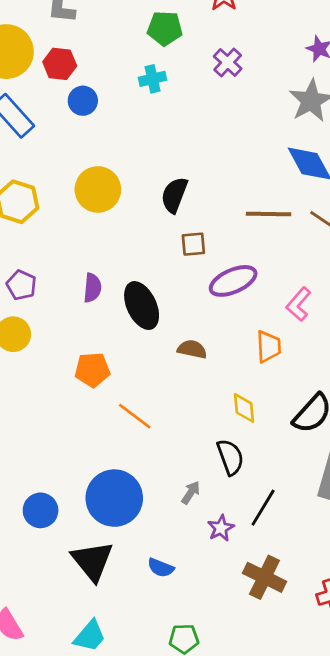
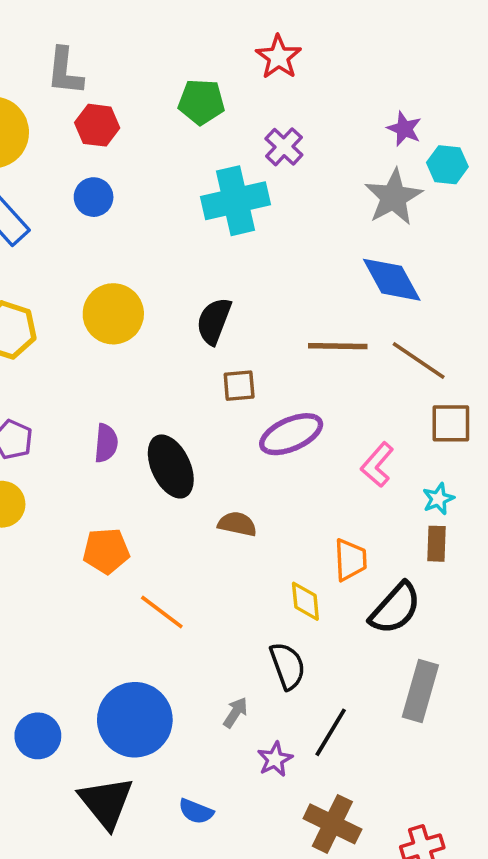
red hexagon: (60, 64) -> (97, 125), moved
cyan cross: (152, 79) -> (235, 201), moved, size x1.8
orange trapezoid: (269, 347) -> (350, 560), moved

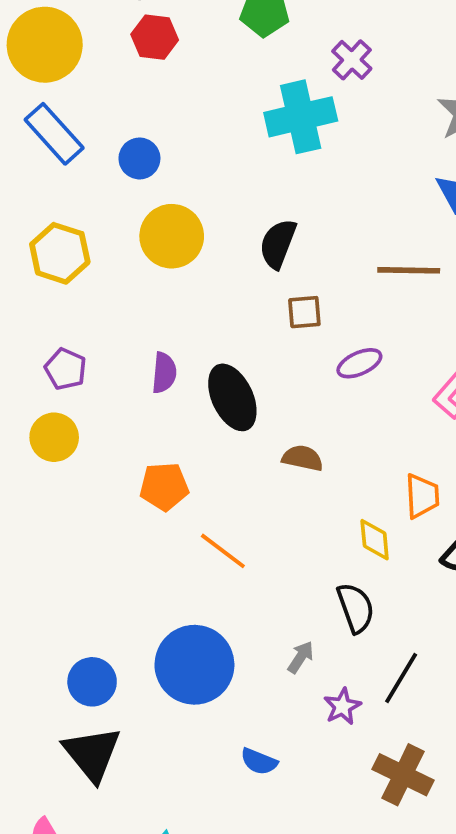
blue circle: (94, 197) -> (139, 158), moved
purple ellipse: (291, 434) -> (359, 363), size x0.7
black triangle: (106, 802) -> (92, 754), moved

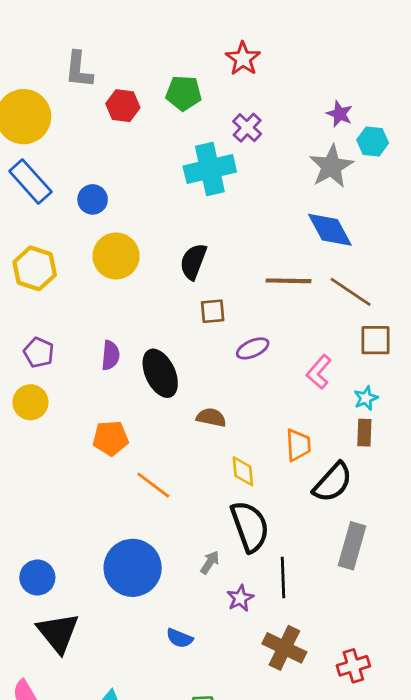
red hexagon: (155, 37) -> (123, 106), moved
yellow diamond: (375, 540) -> (243, 471), moved
black semicircle: (356, 608) -> (250, 526), size x1.4
black line: (401, 678) -> (283, 578), turned -33
blue circle: (92, 682) -> (37, 578), moved

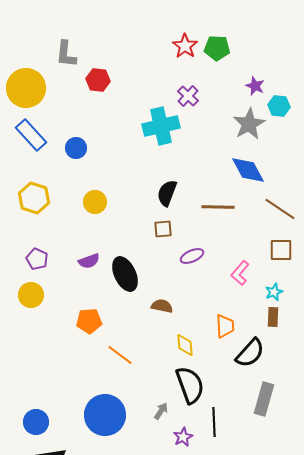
green pentagon: (184, 93) -> (217, 48), moved
yellow circle: (116, 256) -> (95, 202), moved, size x0.7
black semicircle: (193, 262) -> (167, 193), moved
brown line: (351, 292) -> (280, 209), moved
purple semicircle: (111, 355) -> (89, 261), turned 65

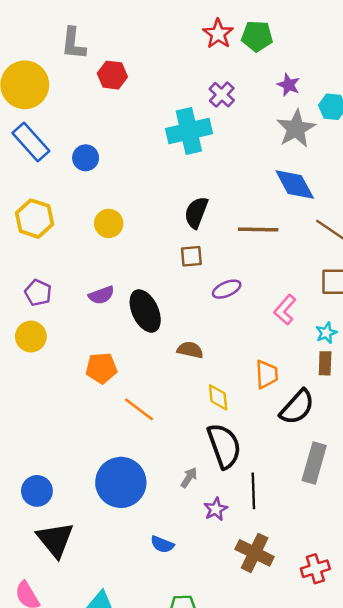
purple star: (255, 86) -> (289, 85), moved

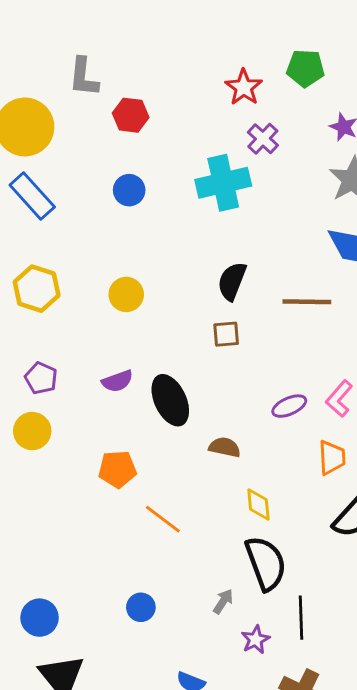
red star: (218, 34) -> (244, 87), moved
blue circle: (86, 158) -> (129, 190), moved
purple ellipse: (227, 289) -> (289, 406), moved
orange trapezoid: (267, 374) -> (332, 457), moved
blue circle: (121, 482) -> (141, 607), size x0.5

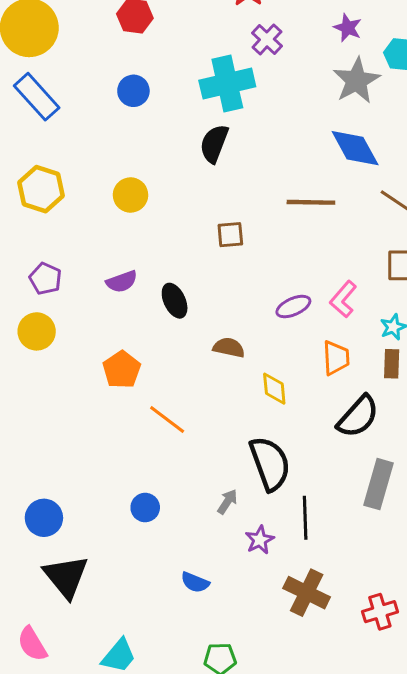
black semicircle: (232, 281) -> (214, 144), moved
black ellipse: (170, 400) -> (175, 301), size x0.7
orange pentagon: (117, 469) -> (122, 370), turned -30
yellow diamond: (258, 504) -> (274, 389), moved

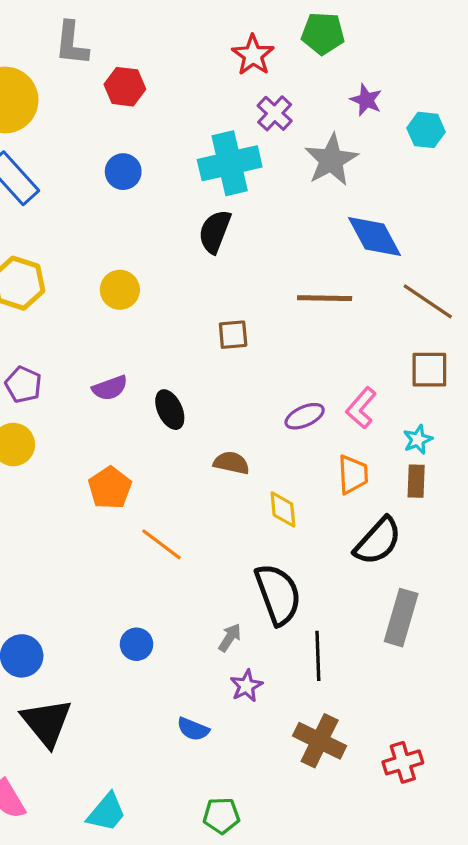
gray star: (356, 81) -> (331, 160), moved
purple star: (260, 540) -> (246, 686), moved

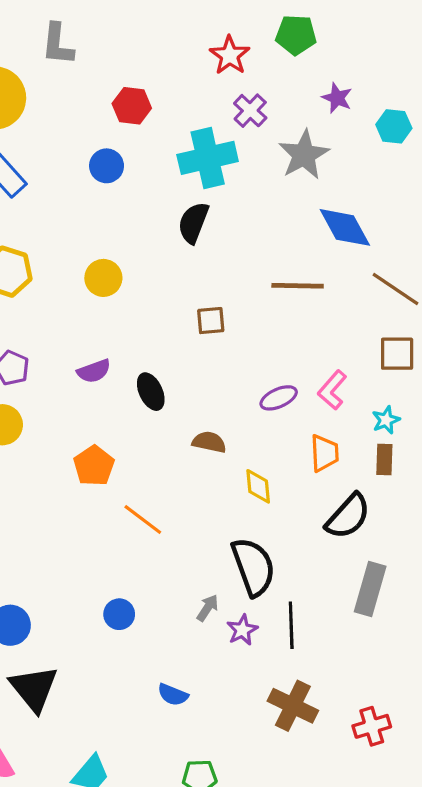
red hexagon: (125, 87) -> (132, 106), moved
purple star: (246, 686) -> (242, 630), moved

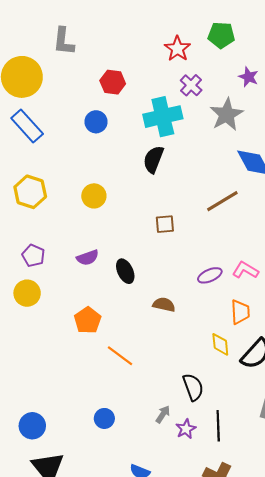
brown line: (298, 286) -> (222, 201), turned -32
pink L-shape: (332, 390) -> (245, 270), turned 80
yellow diamond: (258, 486) -> (220, 344), moved
black semicircle: (253, 567) -> (193, 387), size x0.7

